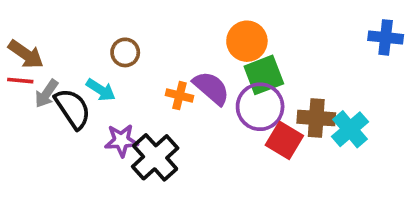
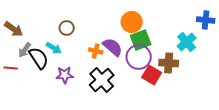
red line: (20, 81) -> (11, 68), moved
cyan cross: (350, 129) -> (187, 42), moved
black cross: (155, 157) -> (102, 80), moved

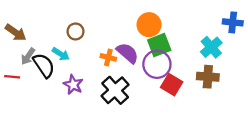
brown cross: (169, 63) -> (208, 77), moved
purple star: (65, 75) -> (73, 85), turned 30

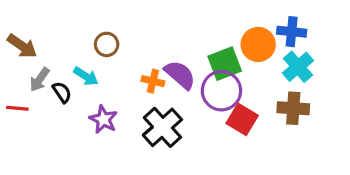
blue cross: (233, 22) -> (292, 32), moved
orange circle: (149, 25) -> (258, 44), moved
black semicircle: (44, 65) -> (62, 92), size x0.6

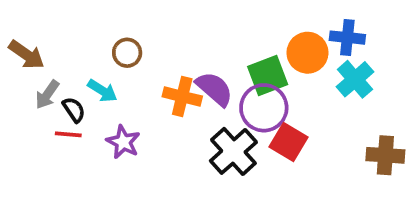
orange cross: (153, 81) -> (182, 96), size x1.4
red line: (17, 108) -> (68, 134), moved
brown cross: (293, 108) -> (385, 155), moved
black cross: (162, 127) -> (233, 151), moved

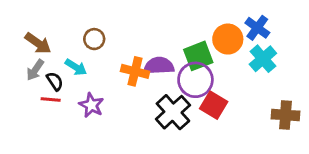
blue cross: (347, 38) -> (257, 28), turned 30
brown arrow: (26, 55) -> (38, 43), moved
purple semicircle: (214, 89) -> (159, 66), turned -44

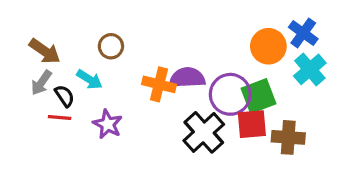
green square: (198, 56) -> (258, 96), moved
red square: (214, 105) -> (252, 124), turned -36
brown cross: (285, 115) -> (288, 137), moved

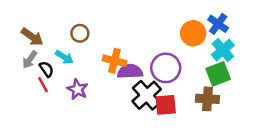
purple semicircle: (187, 78) -> (130, 71), moved
green square: (258, 96) -> (218, 74), moved
red line: (60, 118) -> (43, 85), turned 56
red square: (252, 124) -> (166, 105), moved

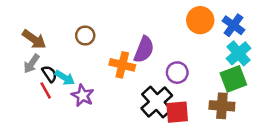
orange circle: (193, 33) -> (200, 20), moved
cyan arrow: (64, 57) -> (65, 78), moved
purple circle: (166, 68) -> (177, 73), size x0.7
purple semicircle: (130, 71) -> (144, 50), moved, turned 115

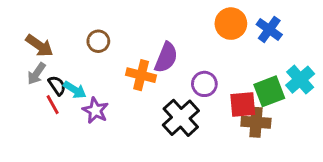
cyan cross: (239, 53) -> (300, 80), moved
red square: (177, 112) -> (243, 105), moved

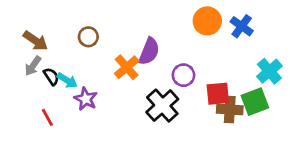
orange cross: (141, 75) -> (127, 67), turned 35
green square: (269, 91) -> (255, 102), moved
red line: (53, 105) -> (47, 117), moved

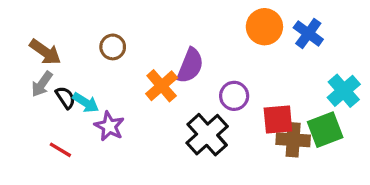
red line: (47, 117) -> (60, 150), turned -30

